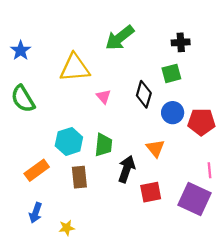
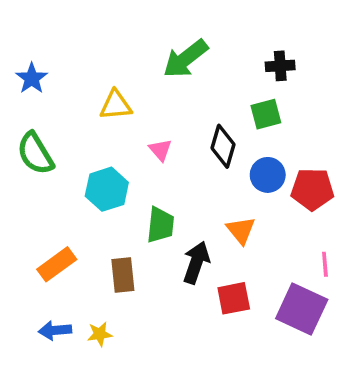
yellow triangle: (75, 68) -> (116, 105), size x0.7
cyan hexagon: (69, 141) -> (107, 189), moved
blue arrow: (36, 213) -> (55, 330), turned 66
yellow star: (67, 228) -> (100, 334), moved

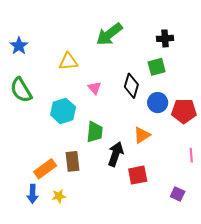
orange triangle: (241, 230) -> (142, 135), turned 36
orange rectangle: (57, 264) -> (45, 169), moved
purple square: (302, 309) -> (178, 194), moved, size x0.5
blue arrow: (55, 330) -> (33, 194), turned -84

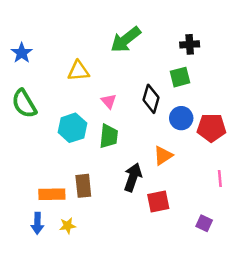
green trapezoid: (95, 132) -> (109, 136), moved
orange rectangle: (45, 169) -> (52, 194), turned 35

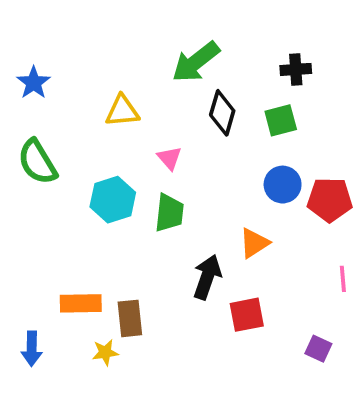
black diamond: (151, 99) -> (222, 113), moved
brown rectangle: (83, 186) -> (130, 318), moved
blue arrow: (37, 223) -> (32, 349), moved

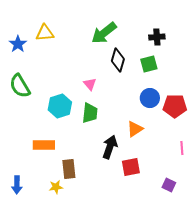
yellow triangle: (122, 111) -> (45, 33), moved
orange rectangle: (81, 303) -> (44, 145), moved

